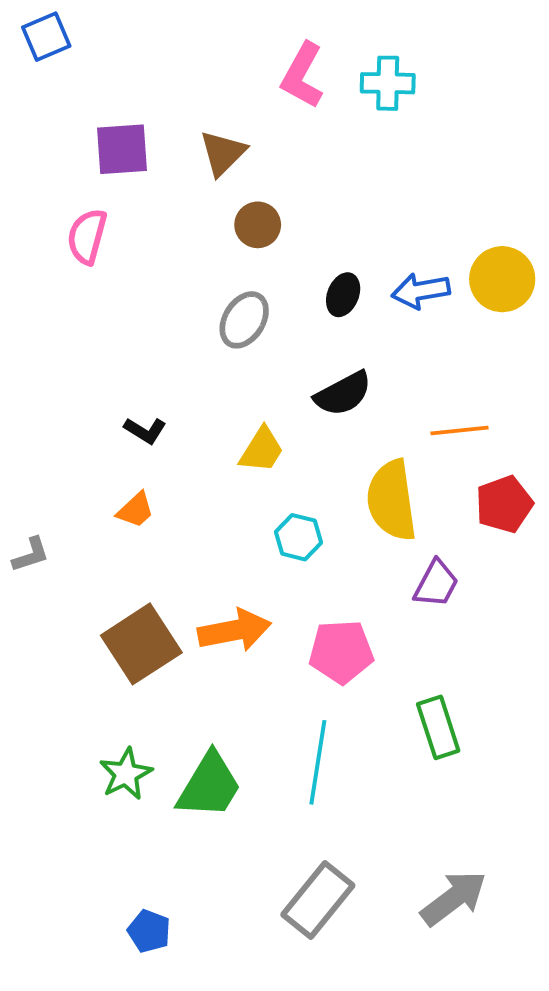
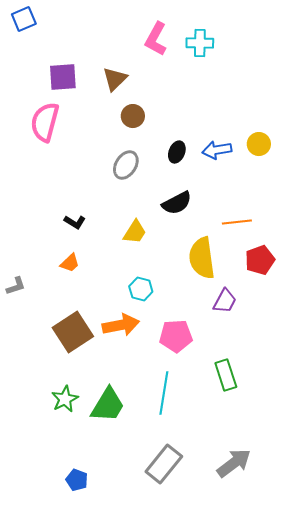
pink semicircle: (87, 236) -> (45, 122), size x1.4
yellow circle: (502, 279) -> (259, 144), size x0.7
cyan hexagon: (298, 537) -> (141, 289), moved

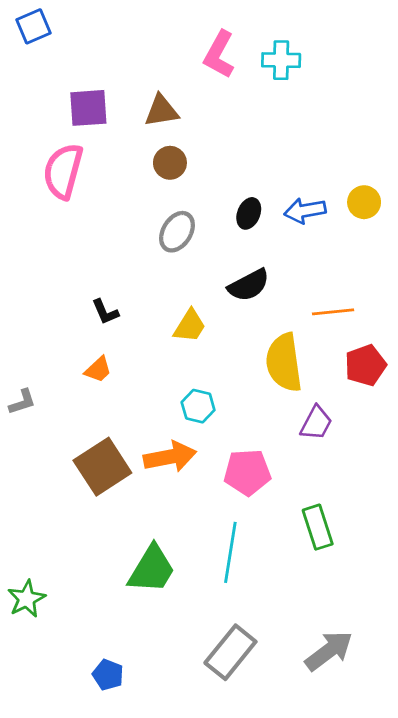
brown triangle: (115, 79) -> (162, 111), turned 36
brown circle: (133, 116) -> (170, 163), moved
black L-shape: (75, 222) -> (105, 312), turned 35
green star: (65, 399) -> (26, 599), moved

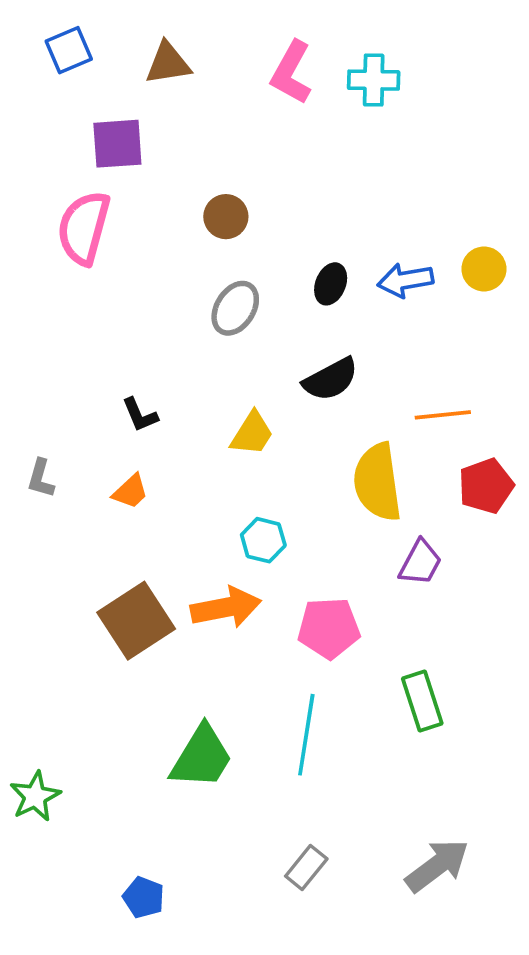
blue square: (34, 26) -> (69, 50), moved
brown triangle: (162, 111) -> (168, 63), moved
gray L-shape: (22, 402) -> (41, 478), moved, turned 124
gray rectangle: (230, 652) -> (306, 867), size x0.6

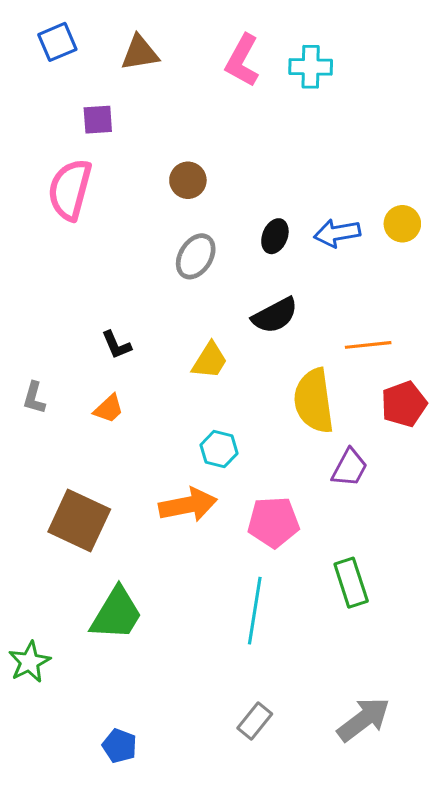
purple square: (117, 144) -> (98, 120), size x0.7
brown square: (136, 621) -> (79, 521), moved, turned -32
green trapezoid: (202, 757) -> (116, 614), moved

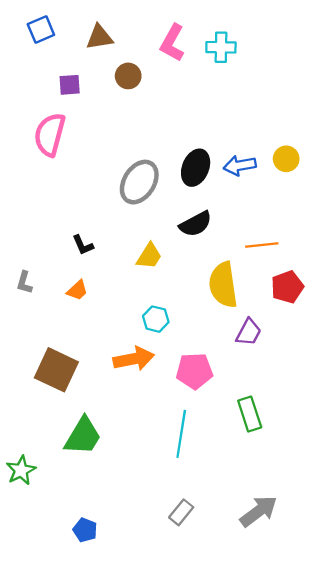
brown circle: (188, 180) -> (128, 76), moved
black ellipse: (275, 236) -> (196, 168), size x1.5
gray ellipse: (196, 256) -> (139, 182), size x1.4

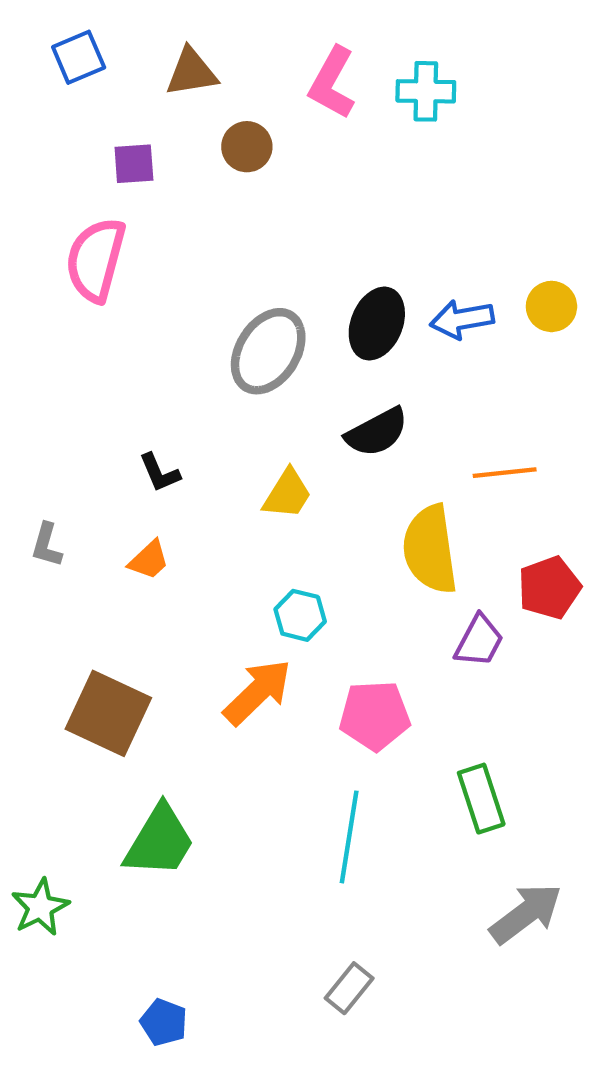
red pentagon: (287, 287) -> (549, 588), moved
orange arrow: (134, 359) -> (258, 692), turned -33
gray arrow: (259, 511) -> (526, 914), moved

